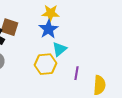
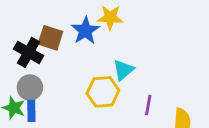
blue star: (48, 29) -> (85, 31), moved

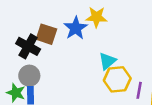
yellow hexagon: (103, 92) -> (117, 79), moved
purple line: (148, 105) -> (139, 90), moved

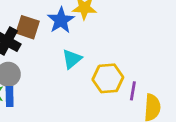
cyan triangle: (107, 61) -> (72, 59), moved

